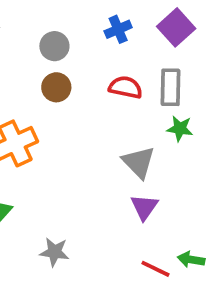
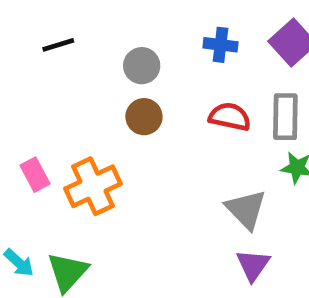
blue cross: (118, 29) -> (220, 45), turned 30

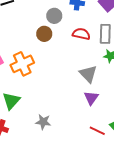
gray circle: (142, 66) -> (54, 16), moved

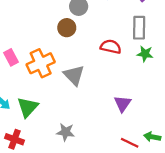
red semicircle: (81, 34) -> (111, 47), moved
gray triangle: (88, 74) -> (74, 75), moved

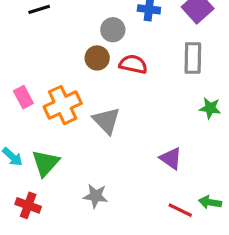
red semicircle: (111, 47) -> (133, 64), moved
green star: (145, 54) -> (210, 108), moved
purple triangle: (123, 104) -> (171, 158), turned -30

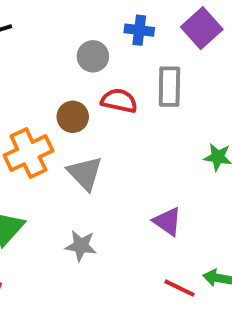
brown circle: (97, 58) -> (73, 117), moved
gray rectangle: (193, 58) -> (169, 87), moved
gray star: (96, 196) -> (81, 246), moved

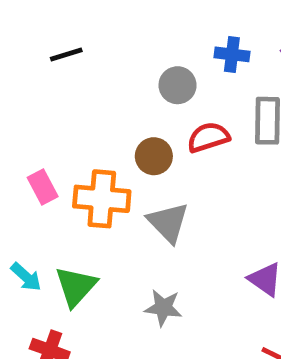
red semicircle: (119, 101) -> (208, 137), turned -30
orange cross: (28, 153) -> (102, 199), turned 30

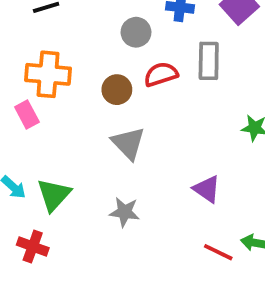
orange cross: (102, 199) -> (48, 74), moved

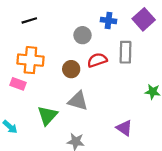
pink rectangle: (27, 114) -> (18, 84), turned -42
gray triangle: (128, 143) -> (78, 101), turned -30
green triangle: (54, 195) -> (47, 116), moved

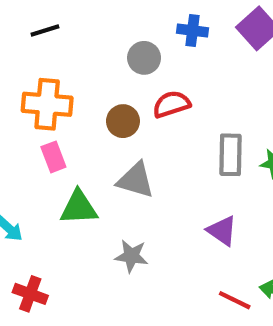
gray rectangle: (125, 52) -> (230, 155), moved
pink rectangle: (18, 84) -> (53, 157), moved, turned 49
green triangle: (47, 116) -> (79, 208), turned 45

